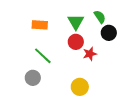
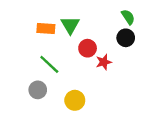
green semicircle: (100, 17) -> (128, 17), moved
green triangle: (76, 22) -> (70, 25), moved
yellow circle: (80, 87) -> (75, 100), moved

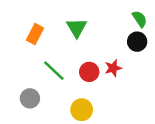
orange rectangle: (46, 29) -> (35, 34), moved, turned -66
red circle: (88, 48) -> (89, 72), moved
gray circle: (38, 90) -> (30, 98), moved

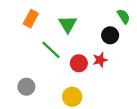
orange rectangle: (35, 34) -> (31, 19), moved
black circle: (137, 42) -> (110, 35), moved
green line: (54, 71) -> (51, 50), moved

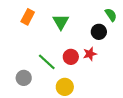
green line: (51, 50) -> (47, 62), moved

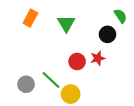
green line: (47, 62) -> (51, 80), moved

